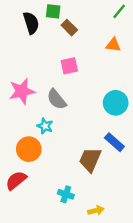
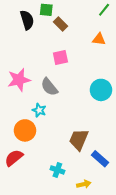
blue rectangle: (114, 142) -> (100, 159), moved

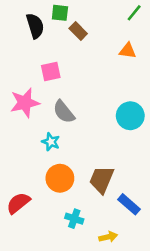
pink square: (60, 57) -> (51, 71), moved
orange circle: (25, 130) -> (60, 178), moved

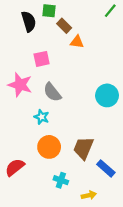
orange triangle: (128, 51) -> (77, 42), moved
pink star: (25, 103) -> (20, 85), turned 30

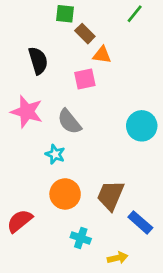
green line: (110, 11) -> (135, 14), moved
black semicircle: (29, 21) -> (38, 61), moved
pink square: (42, 59) -> (85, 79), moved

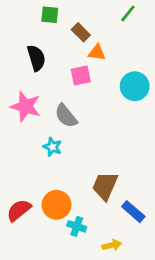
green square: (65, 14) -> (50, 15), moved
cyan circle: (142, 126) -> (135, 86), moved
orange circle: (65, 194) -> (57, 205), moved

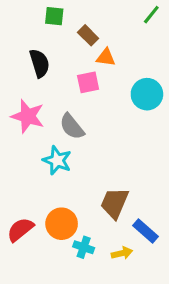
green line: (128, 13) -> (151, 15), moved
cyan star: (52, 147) -> (57, 160), size x1.4
yellow arrow: (112, 245) -> (122, 253), moved

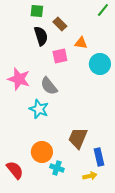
orange triangle: (106, 57) -> (81, 43), moved
black semicircle: (39, 63) -> (41, 36), moved
red semicircle: (20, 230) -> (15, 170), moved, turned 90
blue rectangle: (145, 231) -> (99, 157), turned 36
yellow arrow: (122, 253) -> (90, 176), moved

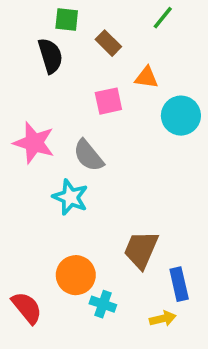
green line: (103, 10) -> (163, 18), moved
black semicircle: (41, 36) -> (50, 56), moved

